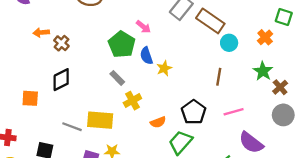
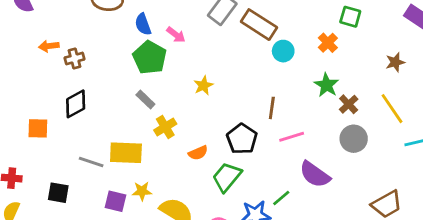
brown cross: (61, 43) -> (75, 59), turned 35
blue semicircle: (146, 56) -> (143, 24), moved
brown line: (219, 77) -> (272, 108), moved

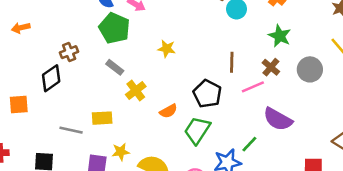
brown cross: (75, 59) -> (69, 52), moved
yellow star: (203, 86) -> (167, 49), turned -30
brown cross: (349, 104) -> (271, 67), moved
gray circle: (354, 139) -> (310, 69), moved
yellow rectangle: (126, 153) -> (102, 118), size x0.7

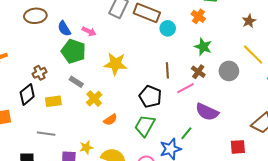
yellow star: (167, 49) -> (116, 64), size x1.6
orange semicircle: (168, 111) -> (110, 120), moved
yellow rectangle: (102, 118) -> (53, 101), moved

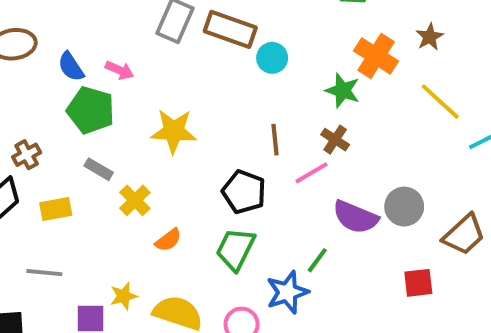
orange cross: (198, 16) -> (376, 56), moved, size x1.5
gray circle: (229, 71) -> (404, 207), moved

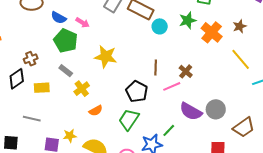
blue semicircle: (71, 67) -> (59, 18), turned -35
green star: (343, 91) -> (188, 20), moved, turned 30

